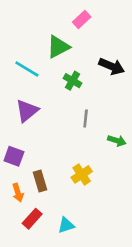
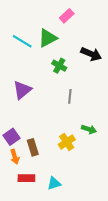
cyan line: (27, 69) -> (22, 41), moved
green arrow: (117, 141) -> (89, 129), moved
purple square: (14, 156) -> (12, 137), moved, turned 35
red rectangle: (32, 219) -> (26, 178), turned 49

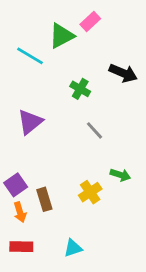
green triangle: (48, 38) -> (62, 36), moved
gray line: (70, 96) -> (95, 130), turned -48
red rectangle: (26, 178) -> (21, 247), moved

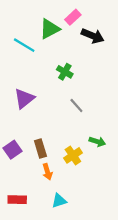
black arrow: (123, 73) -> (93, 36), moved
brown rectangle: (44, 199) -> (40, 148), moved
orange arrow: (20, 212) -> (47, 172), moved

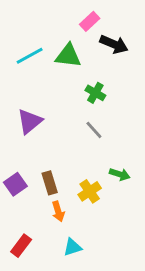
green triangle: (50, 29) -> (68, 56), moved, turned 35
cyan line: (24, 45) -> (30, 56), turned -60
green cross: (65, 72) -> (95, 93), moved
red rectangle: (17, 200) -> (21, 246), turned -54

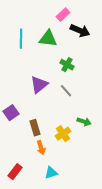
cyan line: (30, 56) -> (21, 39), turned -60
purple triangle: (30, 121) -> (39, 85), moved
purple square: (15, 184) -> (11, 113), moved

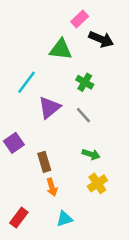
cyan line: (21, 39) -> (27, 82), moved, turned 36
green arrow: (84, 122) -> (91, 154), moved
yellow cross: (63, 134) -> (97, 183), moved

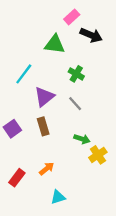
brown rectangle: (44, 162) -> (43, 126), moved
yellow cross: (97, 183) -> (98, 155), moved
orange arrow: (52, 187) -> (47, 169), turned -112
red rectangle: (19, 218) -> (17, 178), moved

